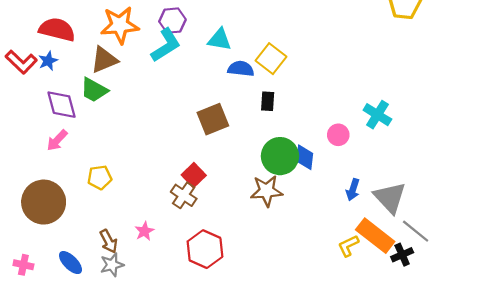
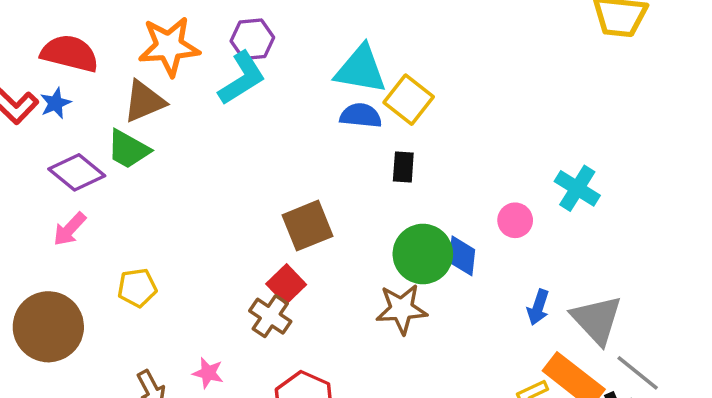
cyan triangle: (219, 40) -> (361, 69), moved, size x1.4
purple diamond: (62, 105) -> (77, 172), turned -36
brown square: (213, 119) -> (307, 226), moved
pink star: (144, 231) -> (208, 373), turned -30

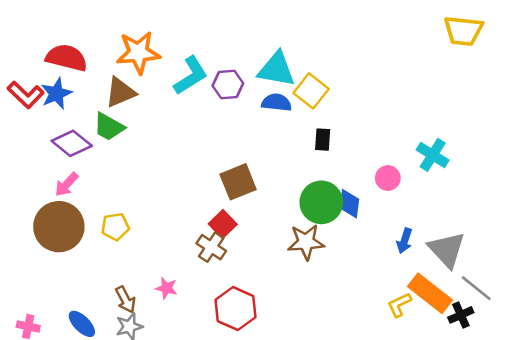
purple hexagon: (252, 39) -> (228, 85), moved
blue star: (55, 103) -> (56, 94), size x1.4
black rectangle: (403, 167) -> (323, 140), moved
brown circle: (48, 327) -> (59, 227), moved

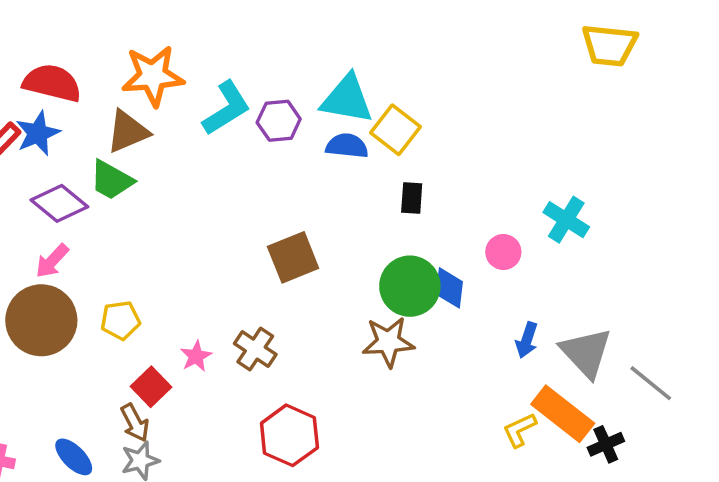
red square: (223, 224) -> (151, 387), moved
pink star: (166, 288) -> (196, 356), moved, turned 30
gray line: (476, 288) -> (651, 383), moved

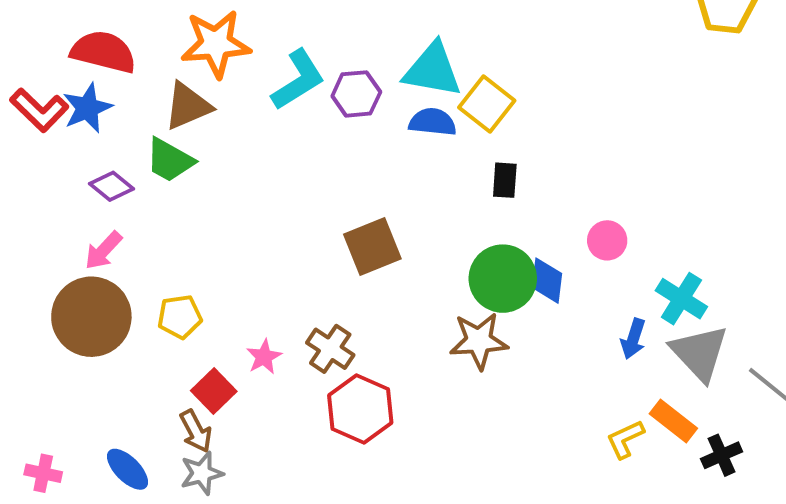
purple diamond: (59, 203) -> (111, 186), size x0.7
cyan cross: (566, 220) -> (681, 299), moved
orange rectangle: (563, 414) -> (673, 421), size x0.7
red hexagon: (289, 435) -> (360, 409), moved

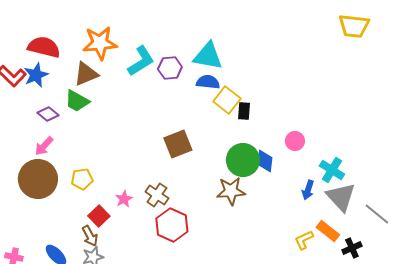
yellow square: (487, 104) -> (227, 100), moved

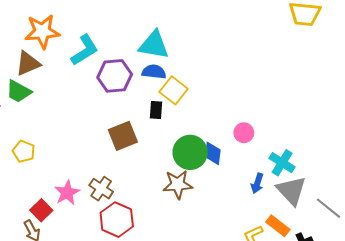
purple hexagon: (170, 68) -> (115, 76), moved, size x1.4
black rectangle: (244, 111) -> (156, 110), moved
yellow pentagon: (82, 179) -> (24, 151), moved, turned 30
pink star: (124, 199) -> (67, 193), size x1.4

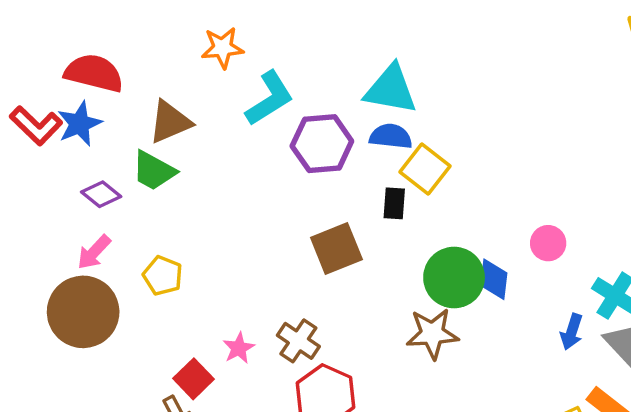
orange star: (42, 31) -> (222, 48), moved, size x0.7
pink star: (67, 193) -> (239, 348), size x0.7

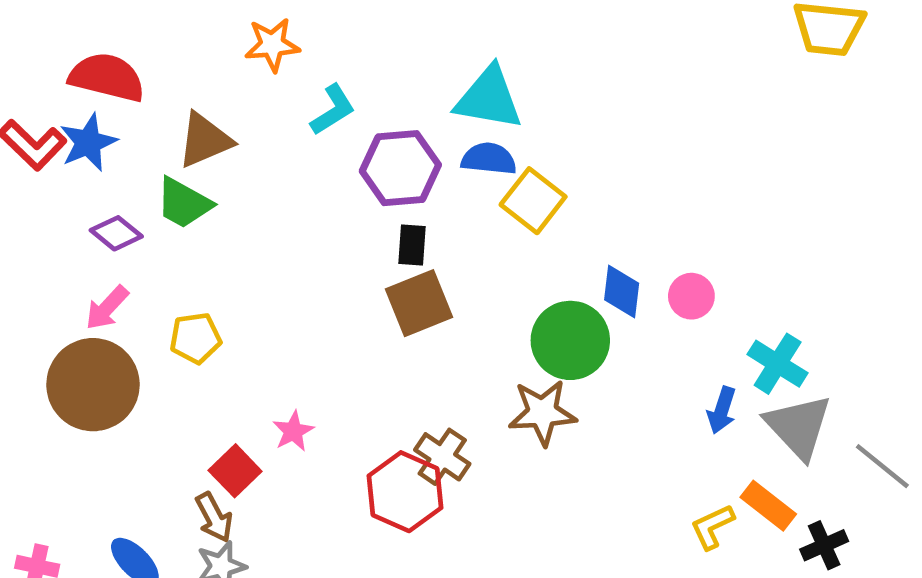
cyan L-shape: (269, 98) -> (333, 110), size x0.7
black rectangle: (394, 203) -> (412, 245), moved
yellow pentagon: (163, 276) -> (195, 338), turned -30
blue diamond: (494, 279) -> (622, 291), moved
brown cross: (298, 341) -> (442, 457), moved

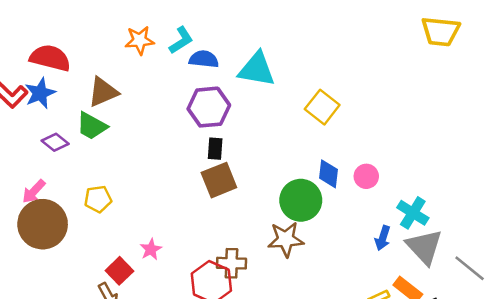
cyan L-shape: (333, 110) -> (181, 40), moved
blue semicircle: (489, 159) -> (204, 59), moved
yellow square: (533, 201) -> (322, 107), moved
pink arrow: (107, 308) -> (34, 191), moved
brown cross: (442, 457) -> (231, 263), turned -32

